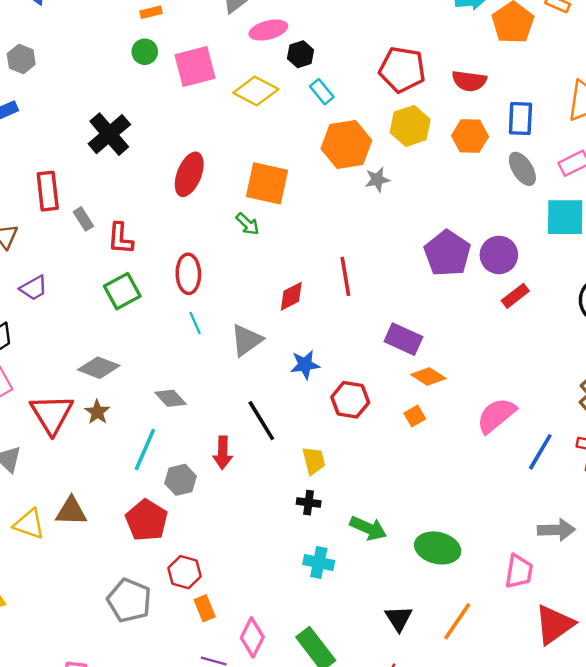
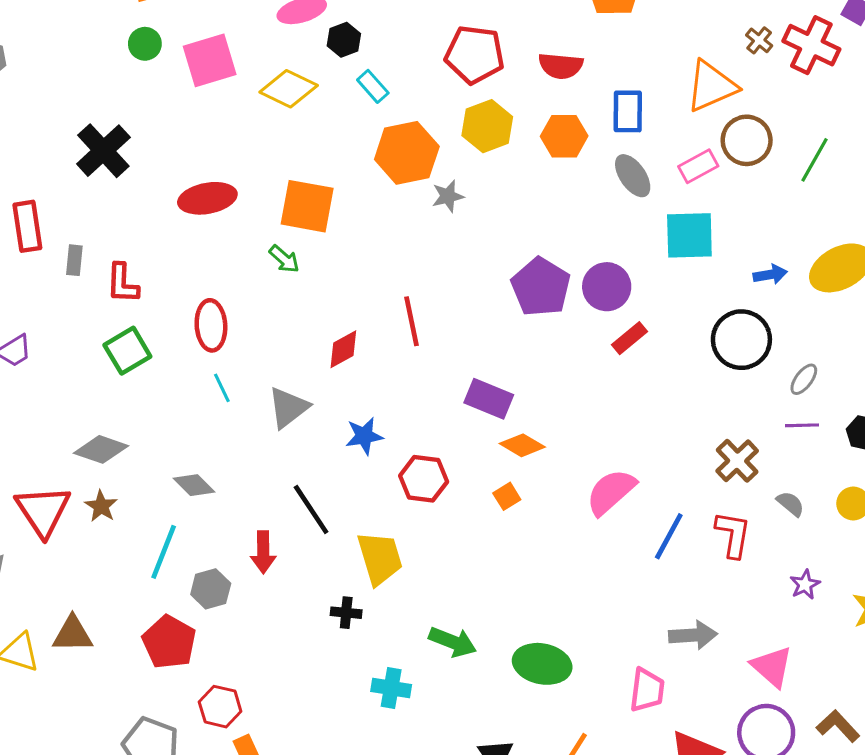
red ellipse: (189, 174) -> (207, 198), turned 60
gray rectangle: (83, 219) -> (74, 260), turned 40
yellow trapezoid: (314, 461) -> (380, 558), size x1.5
black cross: (309, 503) -> (346, 613), moved

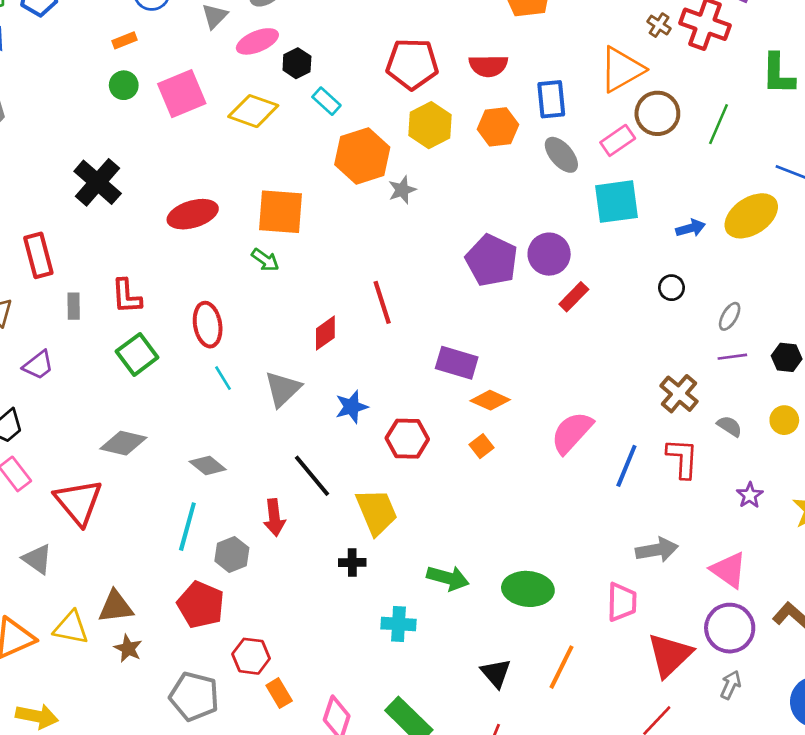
gray rectangle: (74, 260) -> (74, 306), moved
black circle: (741, 340) -> (671, 288), size x0.5
brown star: (101, 506) -> (128, 648), moved

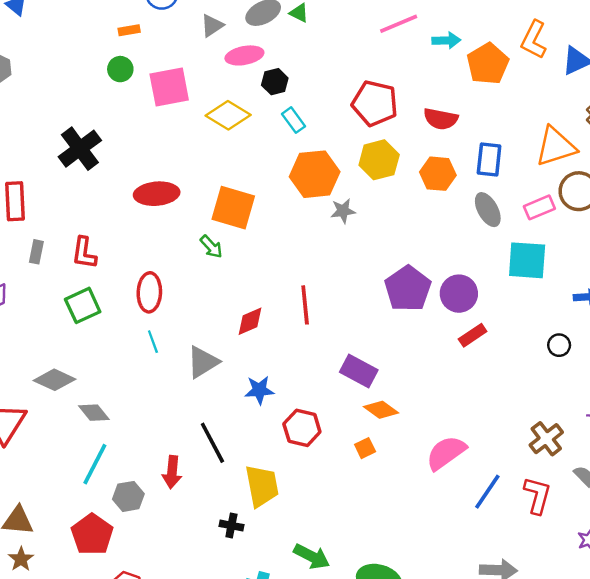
gray diamond: (208, 466) -> (94, 413), moved

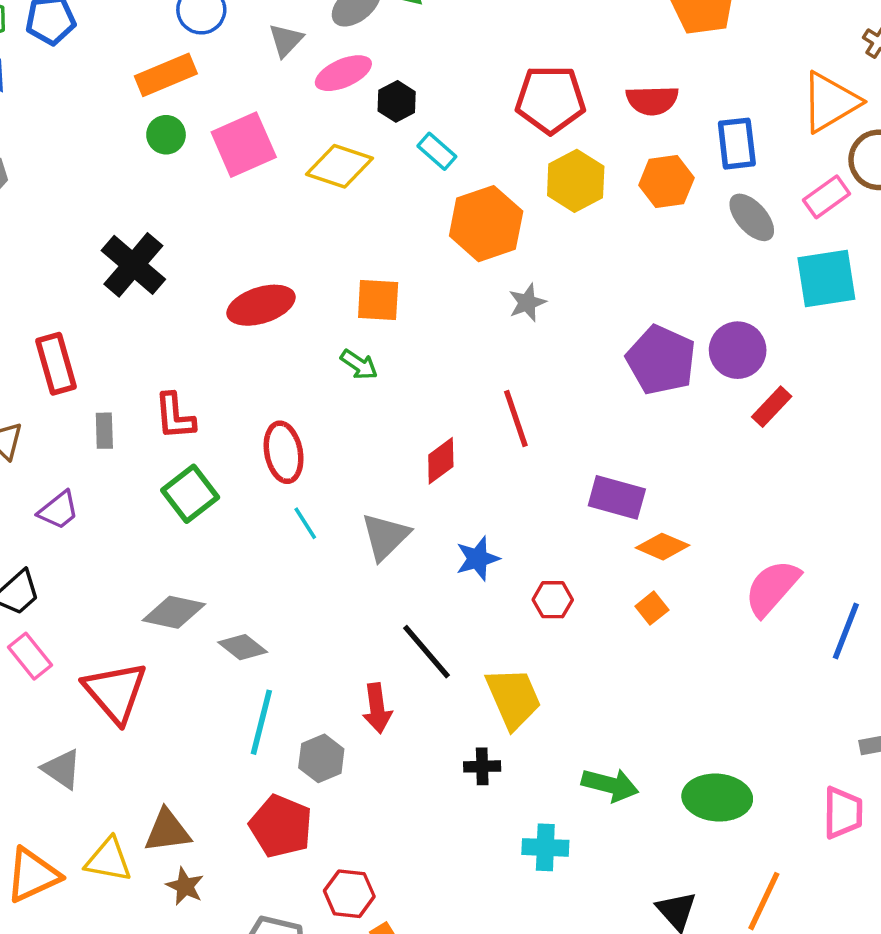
orange rectangle: (129, 30) -> (166, 75), size x1.8
orange square: (233, 208) -> (378, 300), size x0.7
gray star: (343, 211) -> (527, 303), moved
red hexagon: (302, 428) -> (553, 600), size x0.7

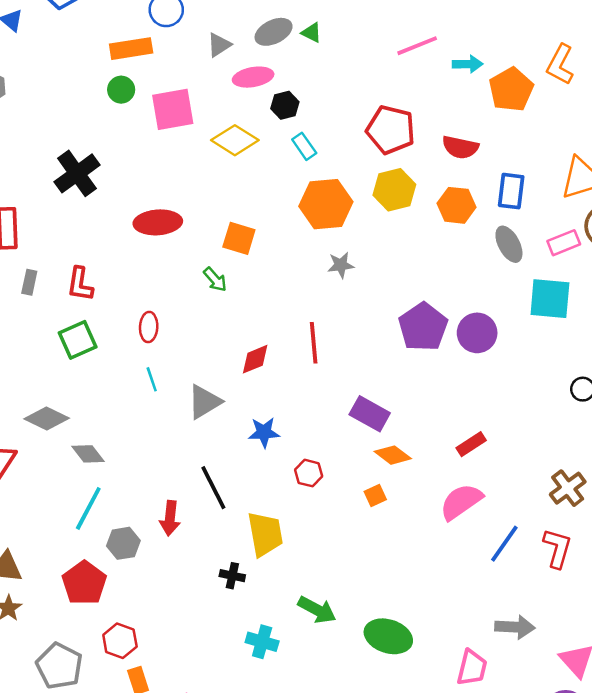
red rectangle: (772, 407) -> (471, 444), moved
red ellipse: (284, 452) -> (149, 327), size x0.7

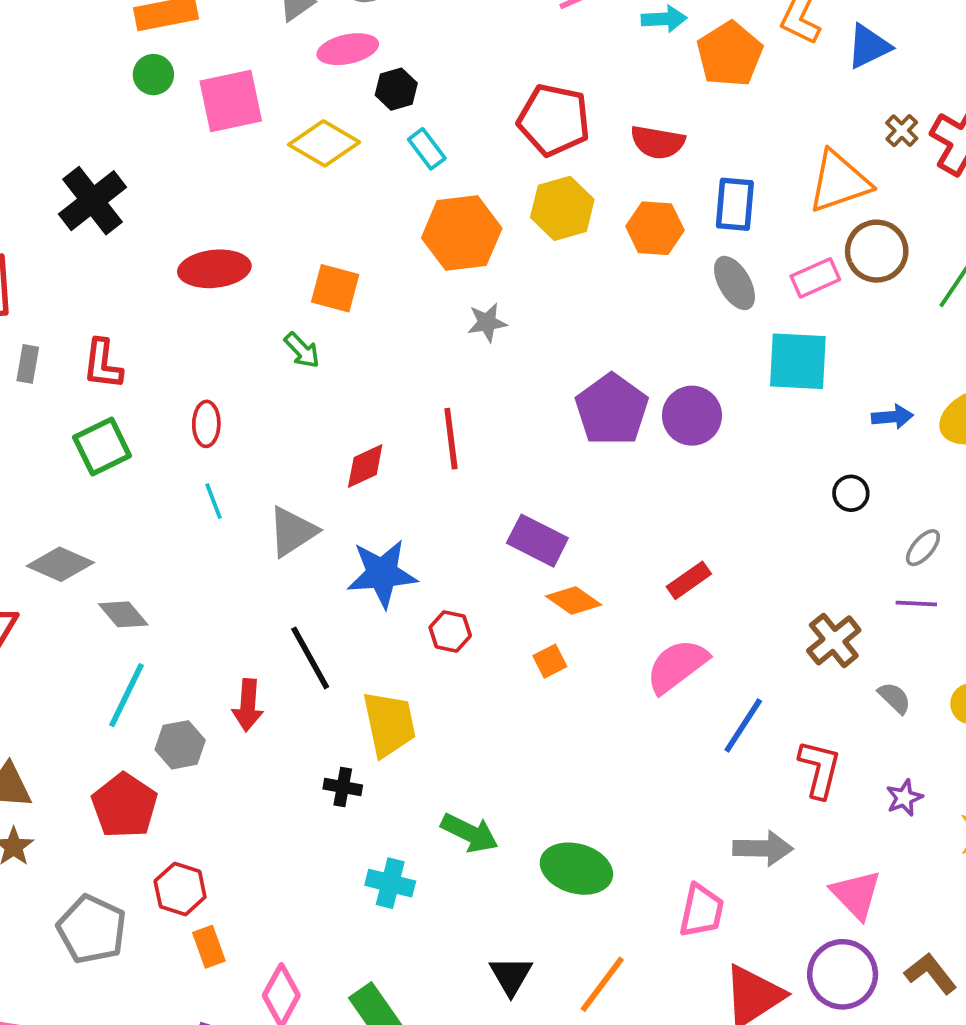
blue star: (264, 432) -> (382, 574), size x1.5
red L-shape: (557, 548) -> (820, 769), moved

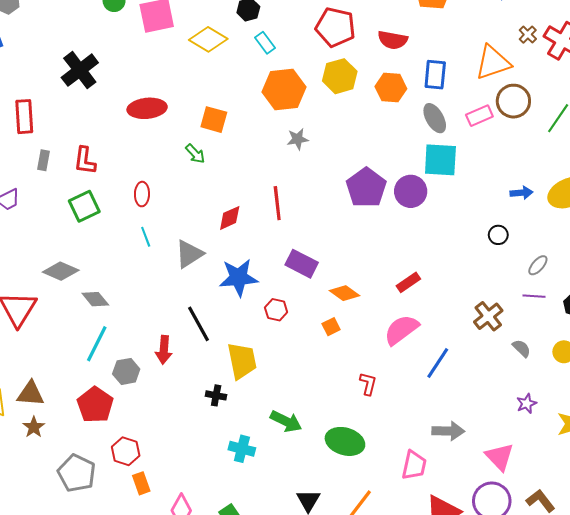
cyan square: (798, 361) -> (440, 160), moved
purple rectangle: (537, 541) -> (302, 264), moved
red L-shape: (820, 769) -> (368, 384), moved, size x0.7

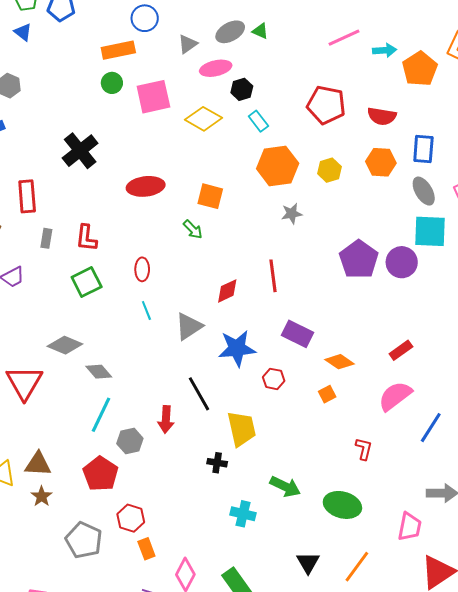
yellow hexagon: (340, 76) -> (329, 170), moved, size x0.7

